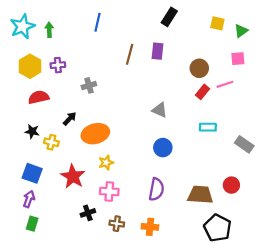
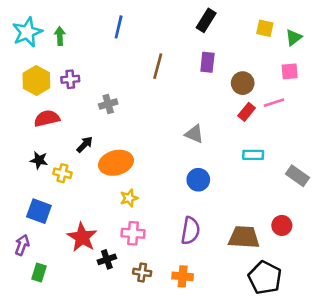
purple rectangle: (157, 51) -> (207, 62), moved
red star: (73, 176) -> (82, 237), moved
purple arrow: (29, 199) -> (22, 245), moved

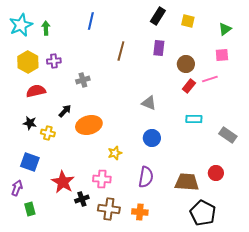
yellow square: (265, 28) -> (188, 21), moved
yellow star: (129, 198) -> (115, 153), moved
green rectangle: (39, 272) -> (30, 209), turned -32
brown cross: (142, 272) -> (109, 209), size x1.5

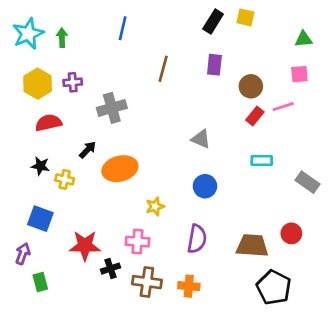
yellow square: (188, 21) -> (245, 17), moved
green triangle: (225, 29) -> (304, 39), turned 32
gray cross: (83, 80) -> (112, 108), size x1.5
red star: (63, 182) -> (85, 246), turned -30

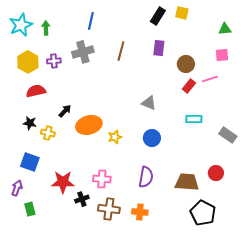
gray cross: (112, 108) -> (83, 52), moved
yellow star: (155, 206) -> (115, 137), moved

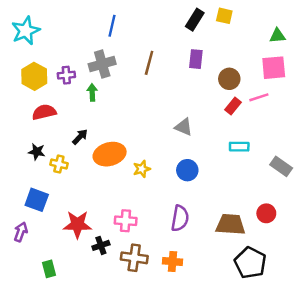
green arrow: (46, 28) -> (92, 92), moved
pink square: (222, 55) -> (274, 68), size x1.5
green rectangle: (30, 209) -> (49, 269), moved

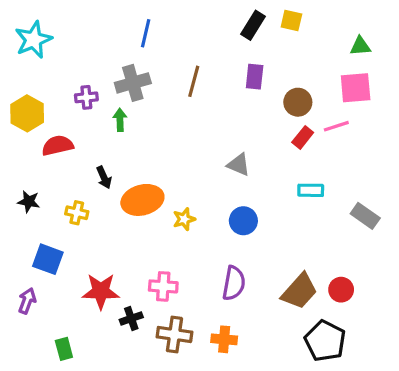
yellow hexagon: (34, 76) -> (27, 113), moved
black arrow: (80, 137) -> (104, 177), turned 112
black star: (37, 152) -> (29, 202), moved
red circle: (266, 213) -> (341, 290), moved
brown trapezoid: (231, 224) -> (299, 291), turned 128

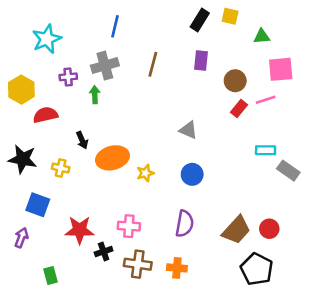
cyan star: (33, 40) -> (47, 39), moved
green triangle: (360, 46) -> (262, 36), moved
cyan rectangle: (311, 190) -> (266, 150), moved
black star: (29, 202) -> (23, 159), size x1.6

